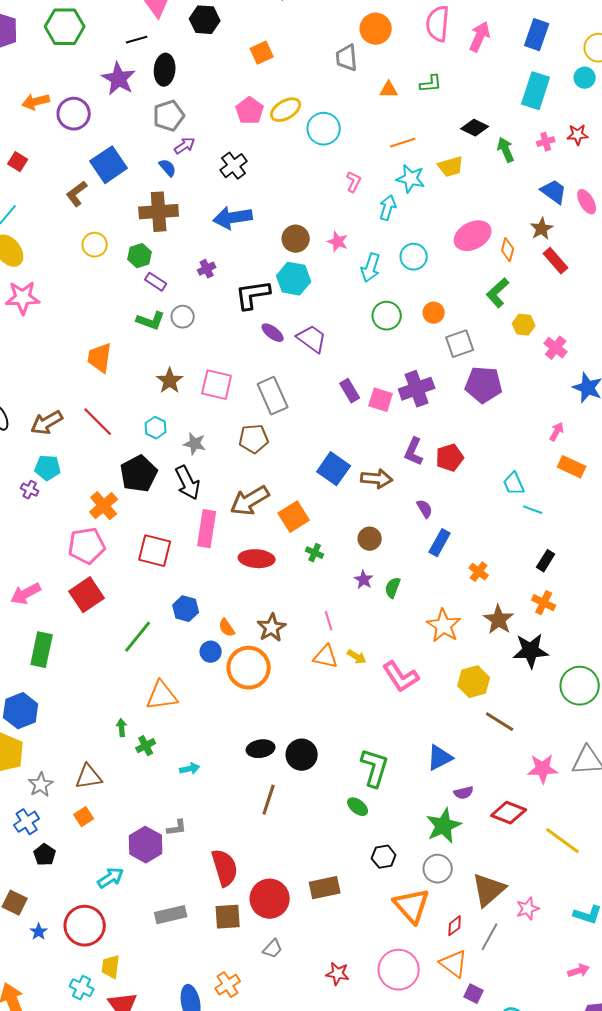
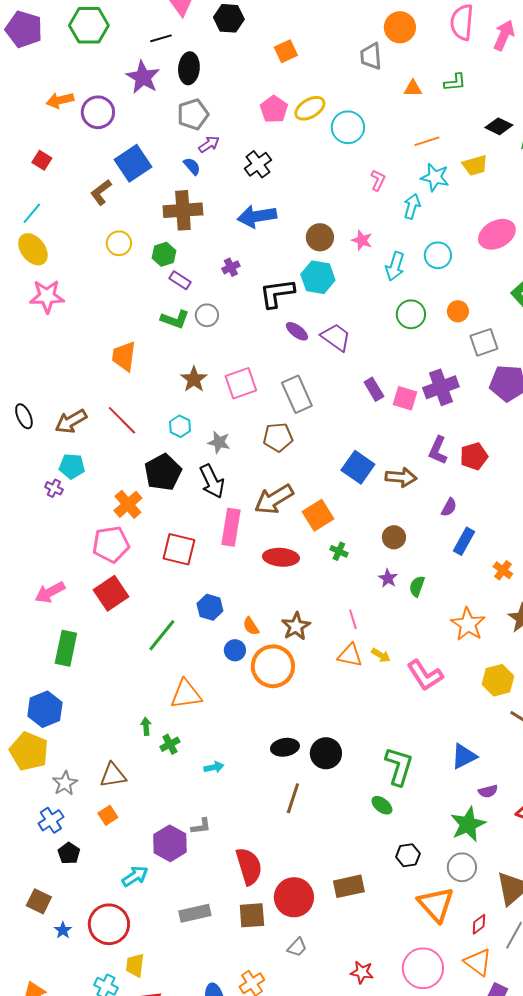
pink square: (217, 385) -> (241, 383), turned -32
purple semicircle: (425, 509) -> (449, 507), turned 60

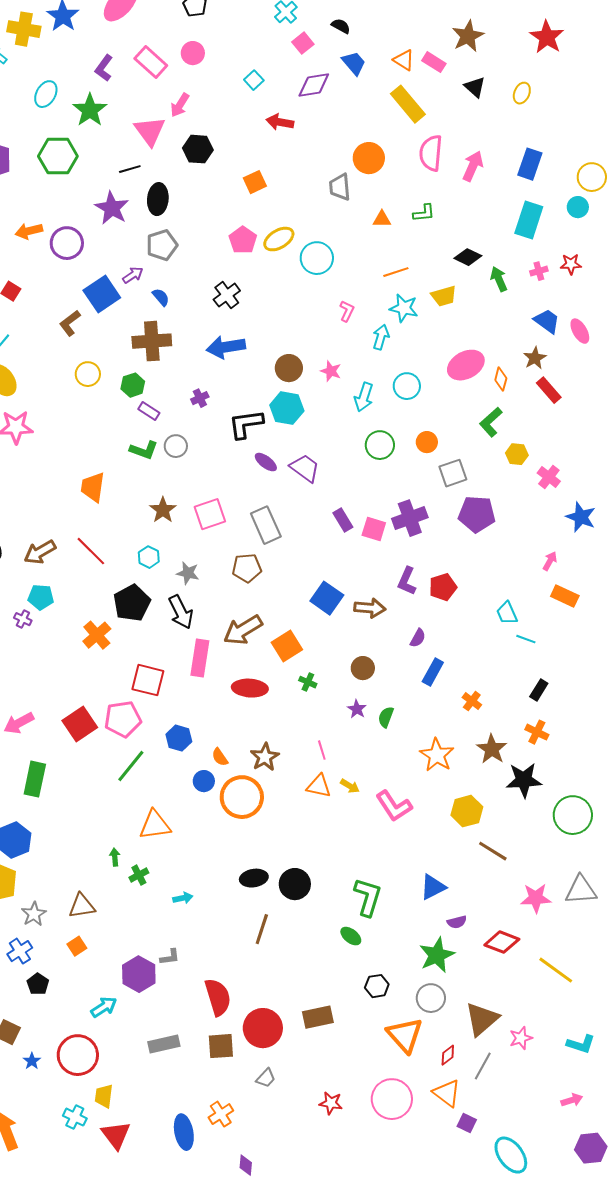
purple arrow: (209, 144) -> (133, 275), moved
pink pentagon: (111, 544) -> (123, 719), moved

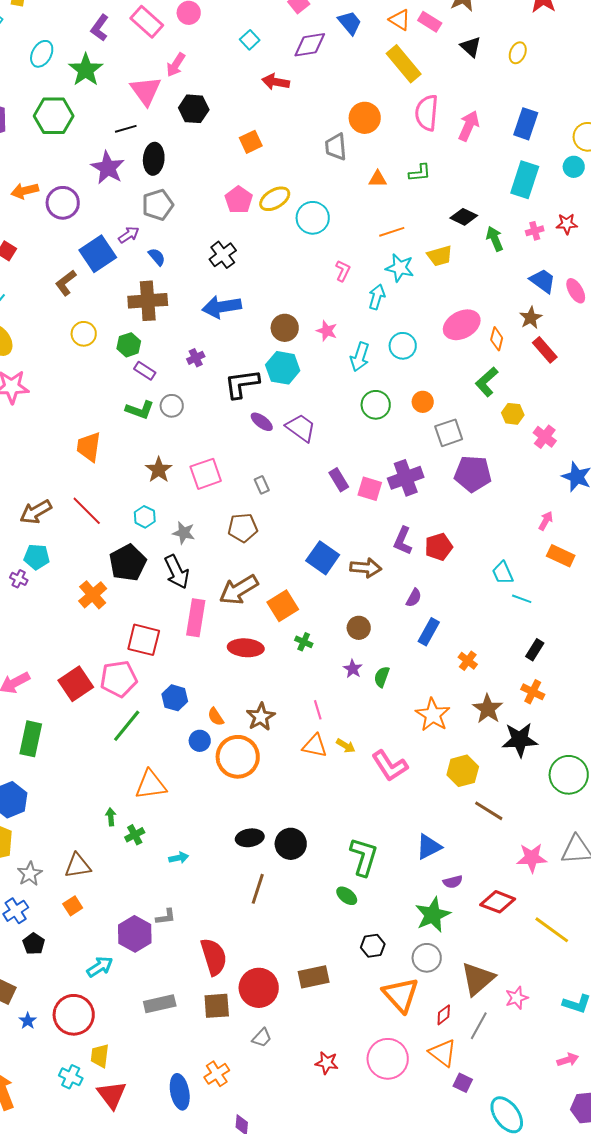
gray rectangle: (266, 525) -> (262, 485), size x0.5

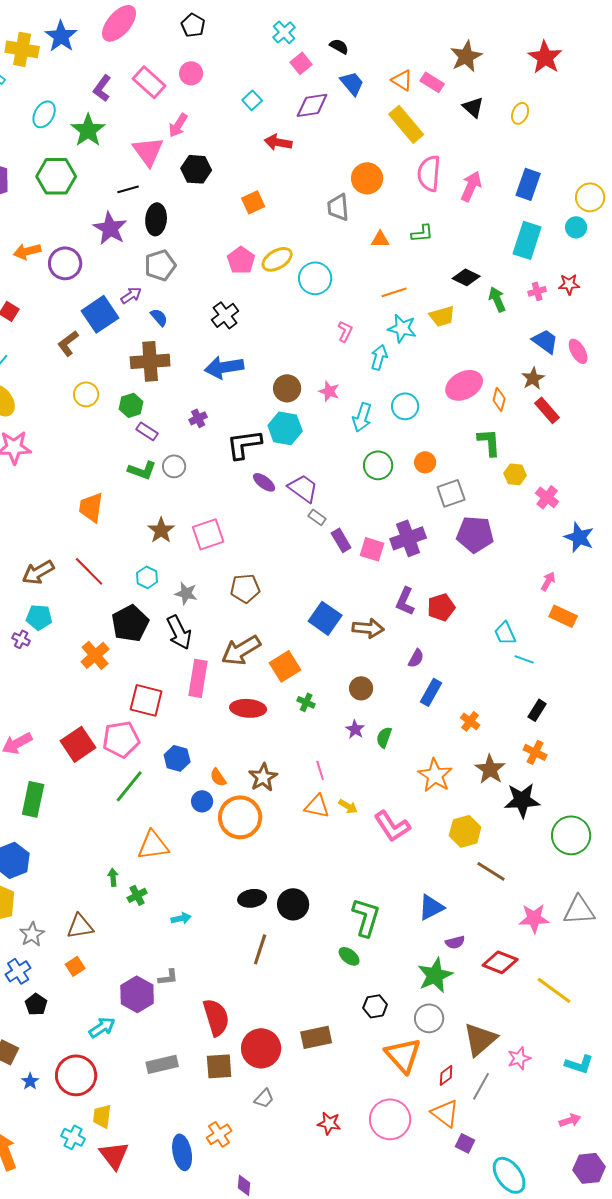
green L-shape: (487, 382) -> (489, 442), turned 128
gray rectangle: (262, 485) -> (317, 517), moved, turned -30

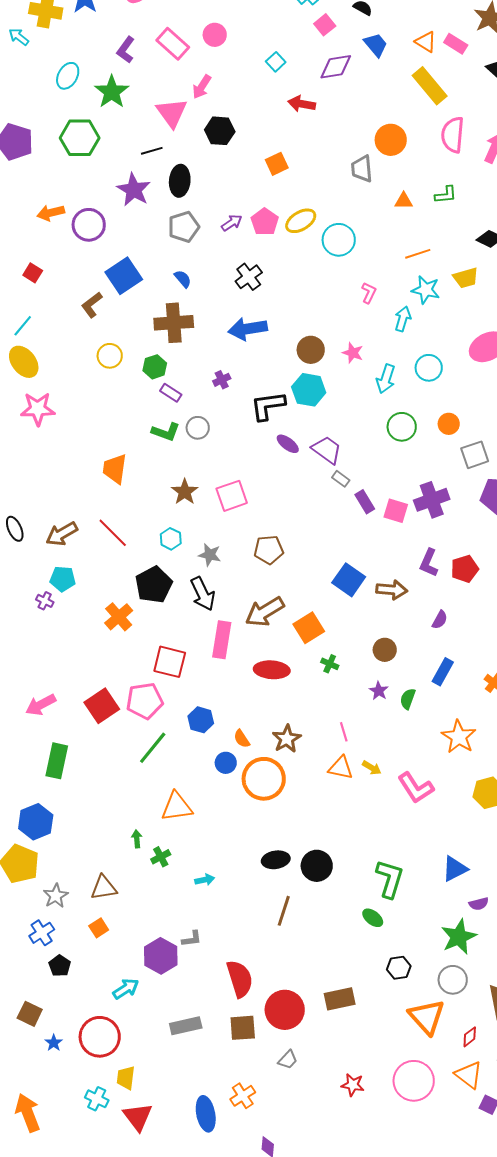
purple arrow: (131, 295) -> (232, 223), moved
blue rectangle: (431, 692) -> (443, 672), moved

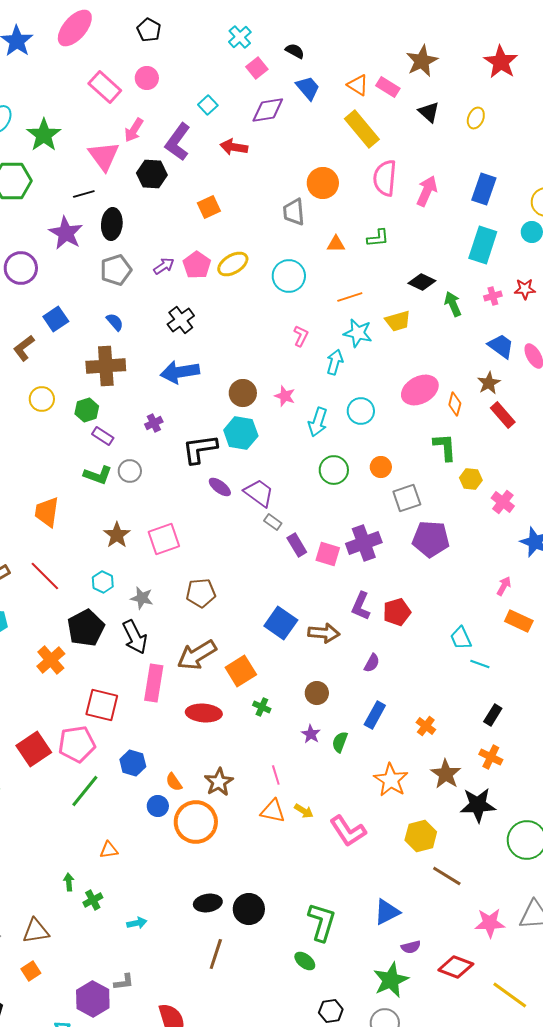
purple L-shape: (126, 50) -> (178, 142), moved, size x1.4
cyan circle: (339, 240) -> (289, 276), moved
blue square: (124, 276) -> (56, 319), size x0.7
orange triangle: (177, 807) -> (109, 850), size x0.6

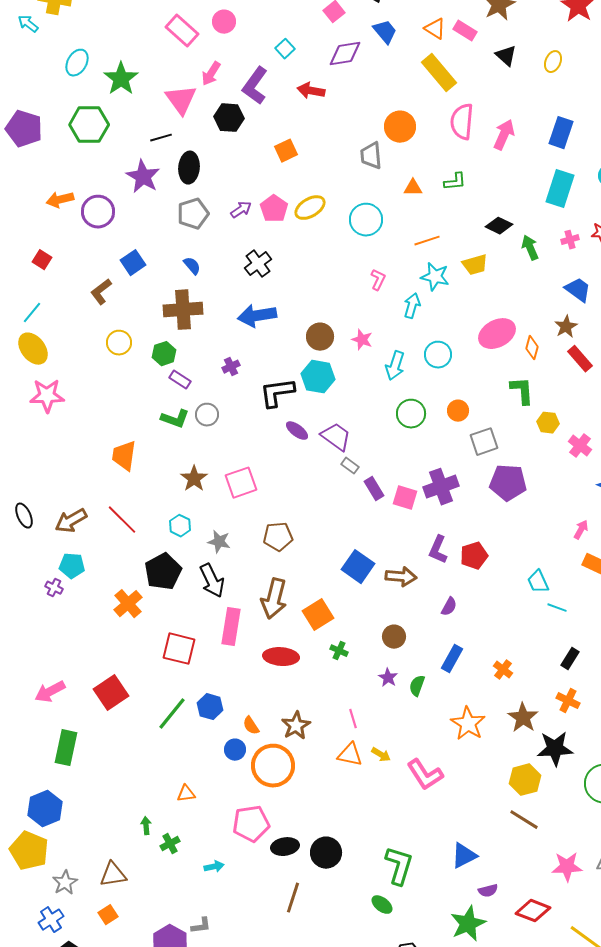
brown arrow: (197, 655) -> (274, 599), turned -45
pink pentagon: (77, 744) -> (251, 824), moved
green line: (85, 791) -> (172, 714), moved
yellow hexagon: (421, 836) -> (525, 780), moved

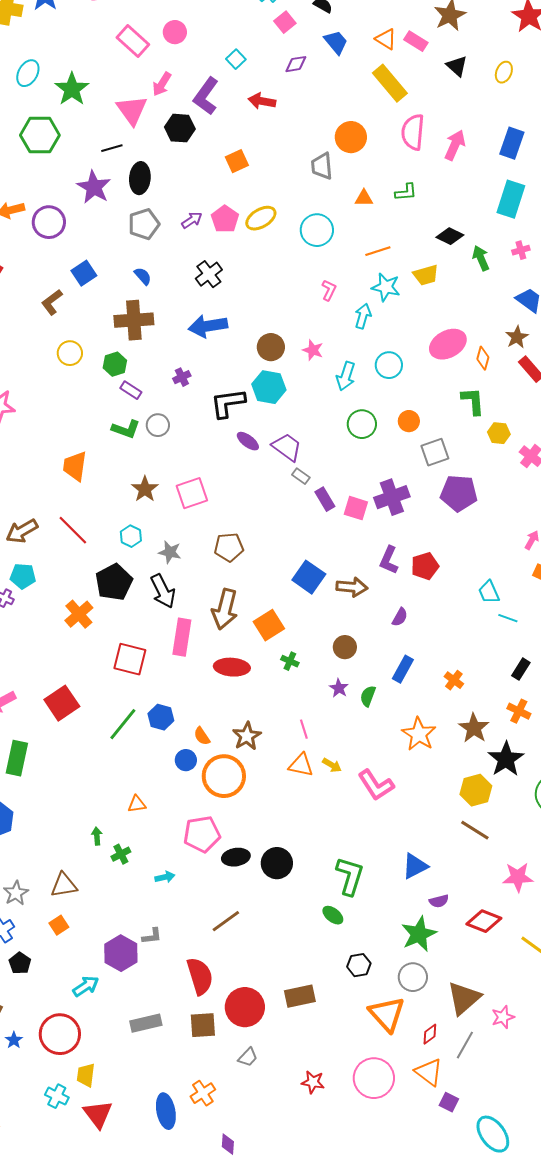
purple diamond: (345, 54) -> (296, 64), size x0.7
black star: (555, 749) -> (506, 759), turned -30
brown line: (293, 898) -> (226, 921), moved, turned 36

